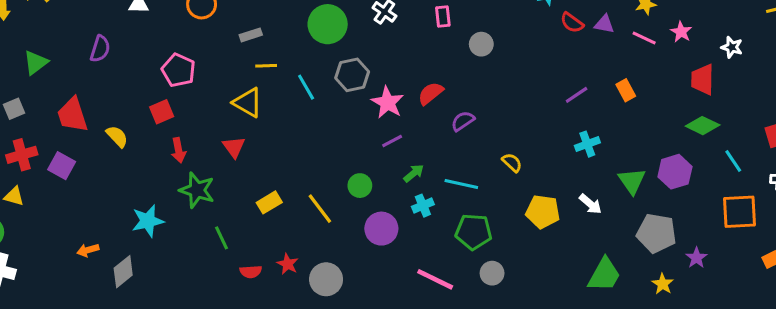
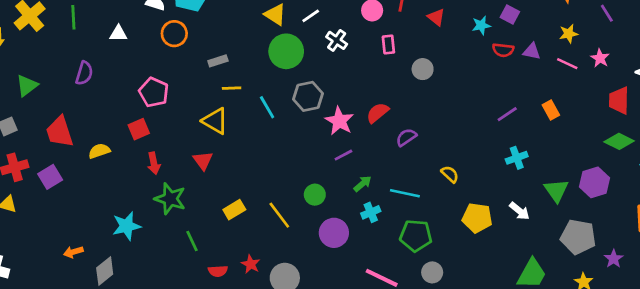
red semicircle: (572, 23) -> (503, 50), turned -30
yellow semicircle: (117, 136) -> (99, 151), turned -65
purple square: (62, 166) -> (50, 177), turned 30

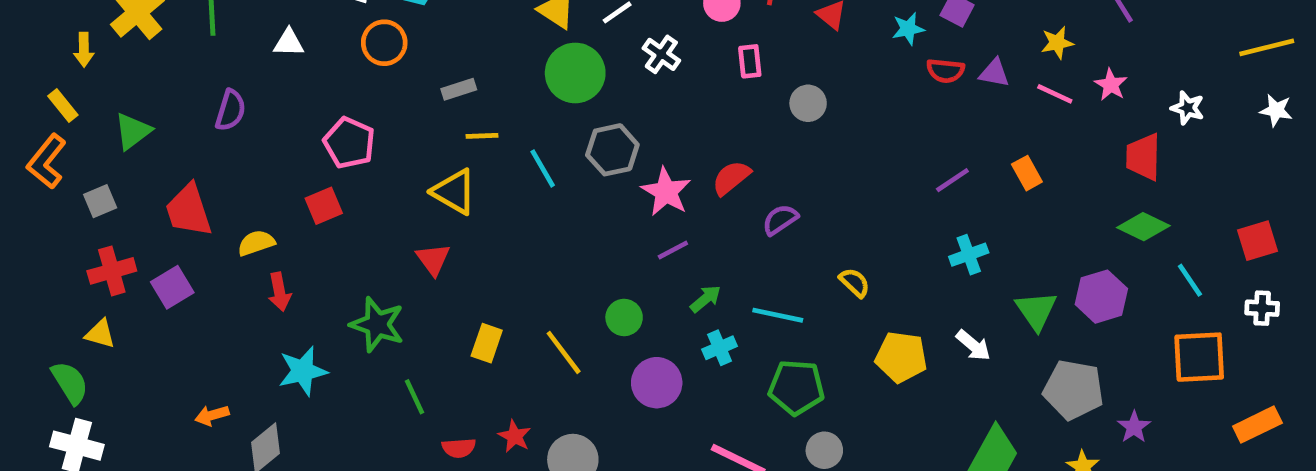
red arrow: (154, 163) -> (279, 292), moved
yellow rectangle: (234, 210) -> (487, 343), turned -40

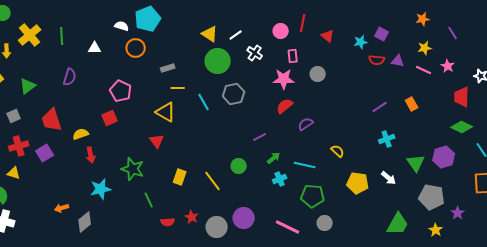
pink star: (666, 192) -> (284, 79), moved, turned -30
purple circle: (657, 383) -> (244, 218), moved

